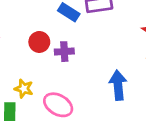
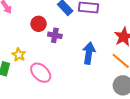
blue arrow: (118, 85) -> (89, 53), moved

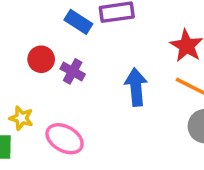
purple cross: (55, 35) -> (73, 71), turned 32

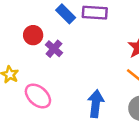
blue arrow: (136, 87) -> (96, 104), moved

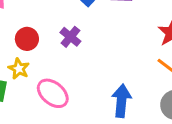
red circle: (33, 35) -> (27, 39), moved

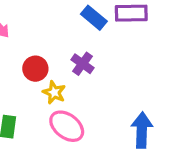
yellow star: (19, 69) -> (54, 92), moved

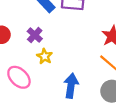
yellow star: (54, 92) -> (45, 56), moved

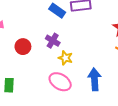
pink ellipse: (19, 77) -> (60, 82), moved

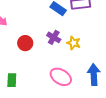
yellow star: (65, 58) -> (74, 43), moved

